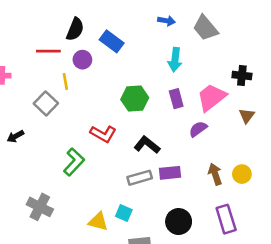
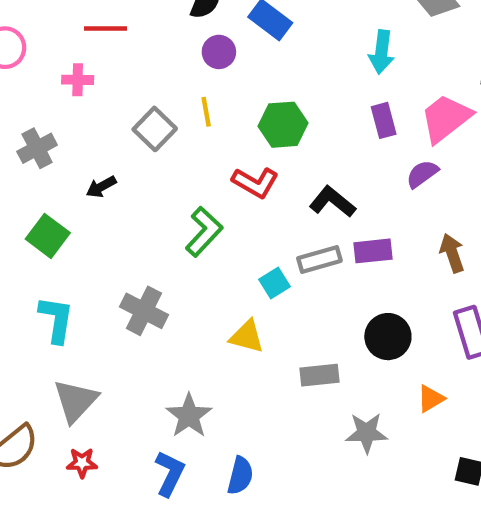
red line: (48, 51) -> (106, 28), moved
yellow line: (65, 82) -> (206, 112), moved
green hexagon: (135, 99) -> (283, 125), moved
cyan square: (124, 213) -> (275, 283), moved, turned 35

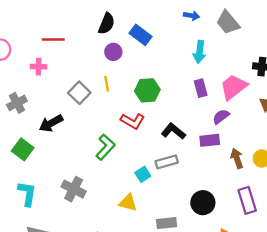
black arrow: (101, 187) -> (51, 123), size x1.5
purple rectangle: (373, 251) -> (210, 140), moved

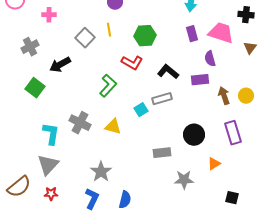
pink trapezoid: (233, 87) -> (221, 33), turned 56
purple semicircle: (221, 117) -> (210, 59), turned -70
cyan L-shape: (27, 194) -> (51, 134), moved
yellow triangle: (128, 203) -> (113, 127), moved

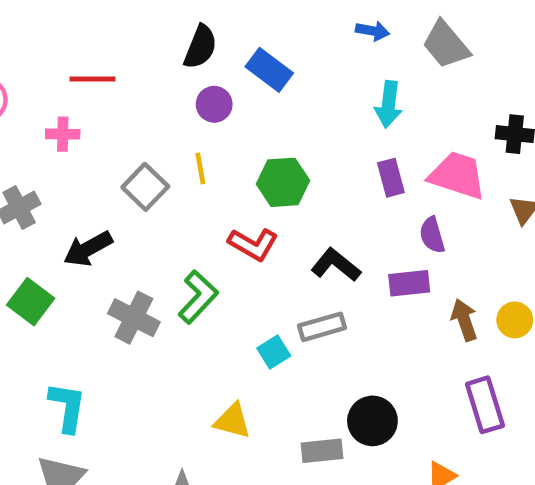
gray cross: (80, 123) -> (134, 318), moved
yellow triangle: (113, 127) -> (233, 421), moved
black circle: (194, 135) -> (372, 421), moved

